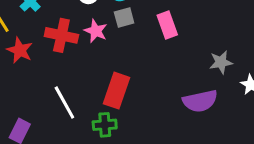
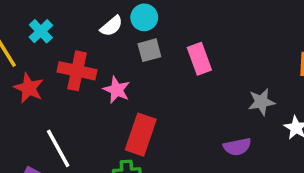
pink star: (96, 31) -> (117, 90), moved
purple semicircle: (200, 101) -> (237, 147), size x0.7
white line: (64, 102) -> (58, 148), moved

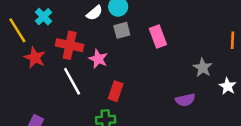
gray star: (261, 102) -> (203, 68), turned -30
red rectangle: (141, 135) -> (116, 91), size x0.7
white line: (58, 148) -> (72, 81), moved

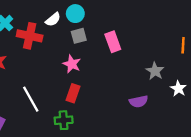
red cross: (70, 45) -> (30, 36), moved
pink star: (98, 59) -> (72, 64), moved
white line: (72, 81) -> (31, 99), moved

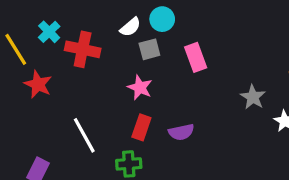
cyan circle: (75, 14) -> (162, 19), moved
white semicircle: (53, 19) -> (130, 27), moved
purple semicircle: (139, 101) -> (181, 132), moved

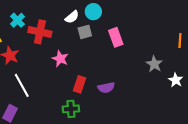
pink star: (140, 88) -> (60, 59), moved
white line: (84, 135) -> (22, 85), moved

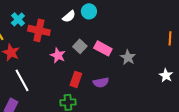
gray square: (85, 32) -> (80, 46), moved, turned -32
pink rectangle: (116, 37) -> (103, 48), moved, turned -42
gray star: (154, 64) -> (128, 57), moved

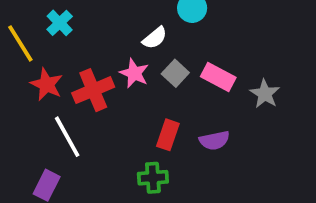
white semicircle: (69, 16) -> (155, 38), moved
red cross: (39, 30) -> (93, 90), moved, turned -35
pink star: (58, 55) -> (134, 73), moved

